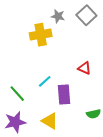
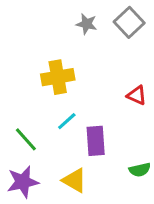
yellow cross: (41, 35) -> (58, 77), moved
red triangle: (84, 68) -> (137, 95), moved

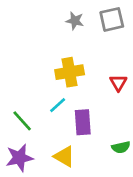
gray square: (129, 22) -> (112, 19), turned 30
yellow cross: (58, 77) -> (70, 72), moved
red triangle: (137, 95) -> (118, 83), turned 36

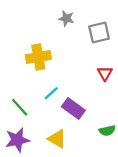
gray square: (112, 19) -> (99, 32), moved
yellow cross: (70, 72) -> (38, 57), moved
purple rectangle: (83, 122) -> (73, 108), turned -50

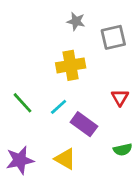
yellow cross: (38, 57) -> (71, 65), moved
red triangle: (105, 73) -> (120, 97), moved
green line: (20, 107) -> (23, 103), moved

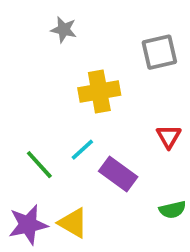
gray star: (76, 21) -> (64, 30), moved
green line: (23, 103) -> (39, 165), moved
yellow triangle: (65, 159) -> (73, 223), moved

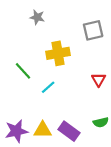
green line: (39, 165) -> (23, 71), moved
purple rectangle: (118, 174) -> (69, 131), moved
yellow triangle: (73, 223) -> (43, 130), turned -30

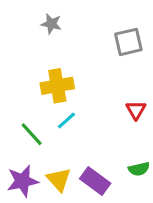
yellow cross: (58, 53) -> (57, 86), moved
green line: (23, 71) -> (32, 134), moved
yellow triangle: (43, 130) -> (59, 179), turned 48

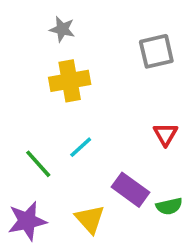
yellow cross: (57, 86) -> (70, 81), moved
yellow triangle: (59, 179) -> (90, 219), moved
purple rectangle: (95, 181) -> (130, 190), moved

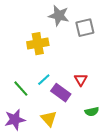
gray star: (62, 29) -> (59, 16), moved, size x1.5
red triangle: (165, 134) -> (81, 80), moved
purple rectangle: (130, 190) -> (61, 93), moved

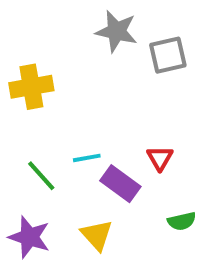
yellow cross: (38, 44) -> (31, 87), moved
cyan line: (44, 80) -> (87, 158), turned 32
purple star: (15, 120) -> (29, 237), turned 30

